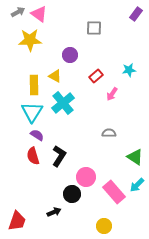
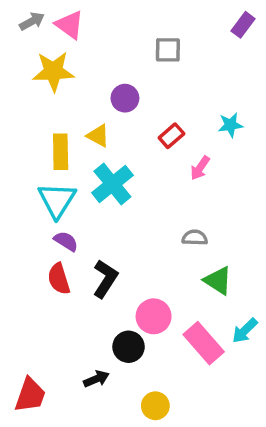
green triangle: (135, 157) -> (218, 281), moved
yellow circle: (104, 226) -> (155, 406), moved

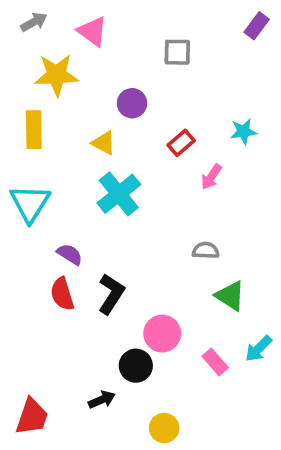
pink triangle: (70, 25) -> (92, 31), moved
yellow rectangle: (61, 152) -> (34, 130), moved
cyan triangle: (57, 200) -> (30, 203), moved
pink rectangle: (204, 343) -> (215, 362), size x0.6

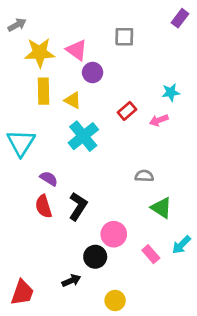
gray arrow: (34, 22) -> (17, 25), moved
pink triangle: (92, 31) -> (77, 50), moved
yellow rectangle: (34, 130) -> (43, 91), moved
red rectangle: (181, 143) -> (127, 111), moved
pink arrow: (211, 177) -> (159, 120), moved, turned 36

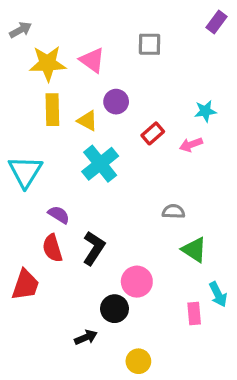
purple circle: (93, 73) -> (116, 102), moved
cyan arrow: (181, 245) -> (218, 294), turned -72
pink rectangle: (151, 254) -> (194, 313), moved, turned 36
red trapezoid: (22, 293) -> (25, 285), moved

